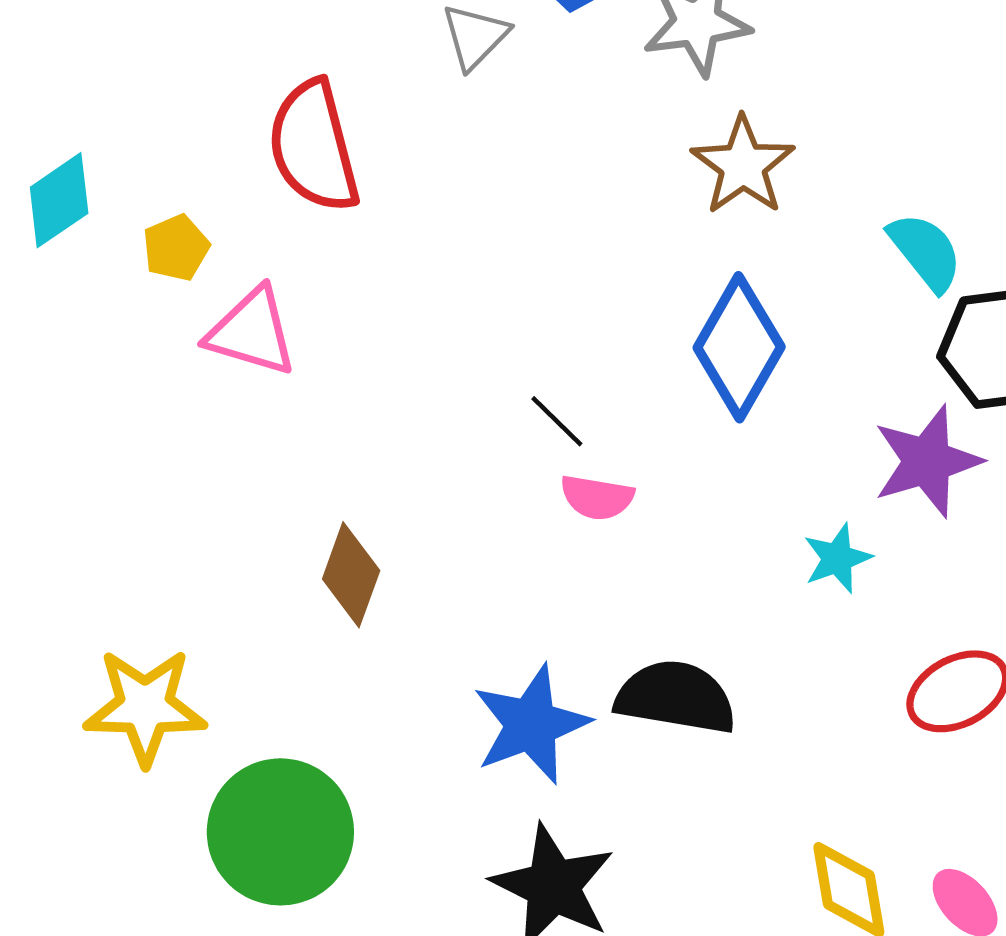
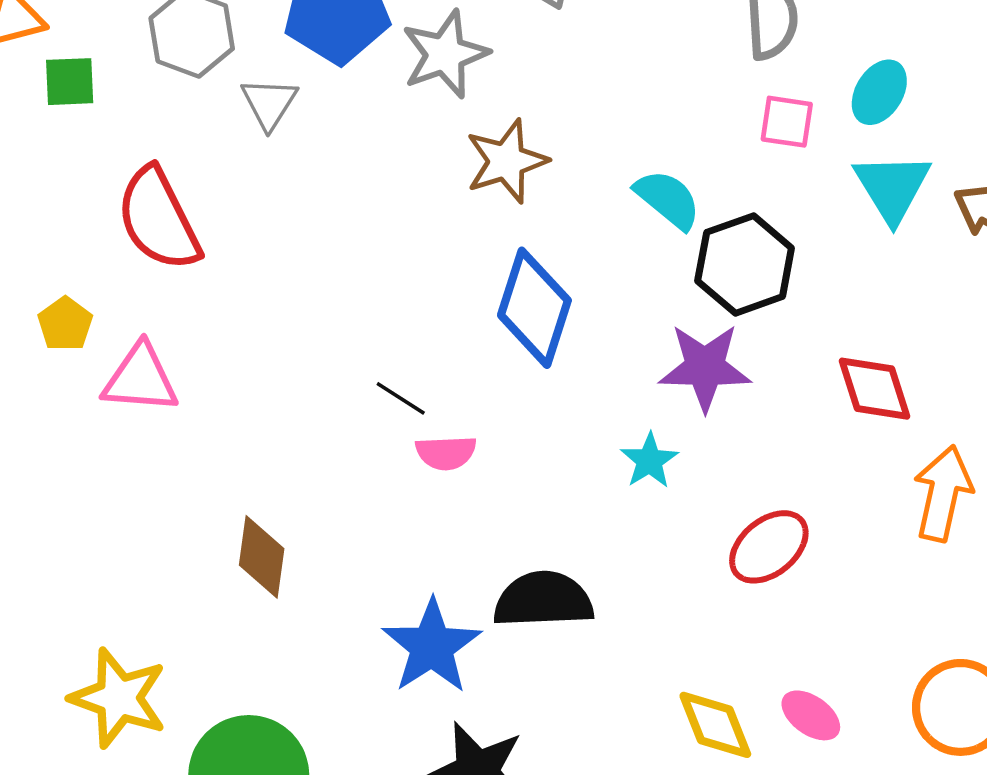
brown star: (743, 165) -> (507, 161), turned 30
purple star: (927, 461) -> (705, 367), turned 30
yellow star: (145, 707) -> (119, 698), turned 30

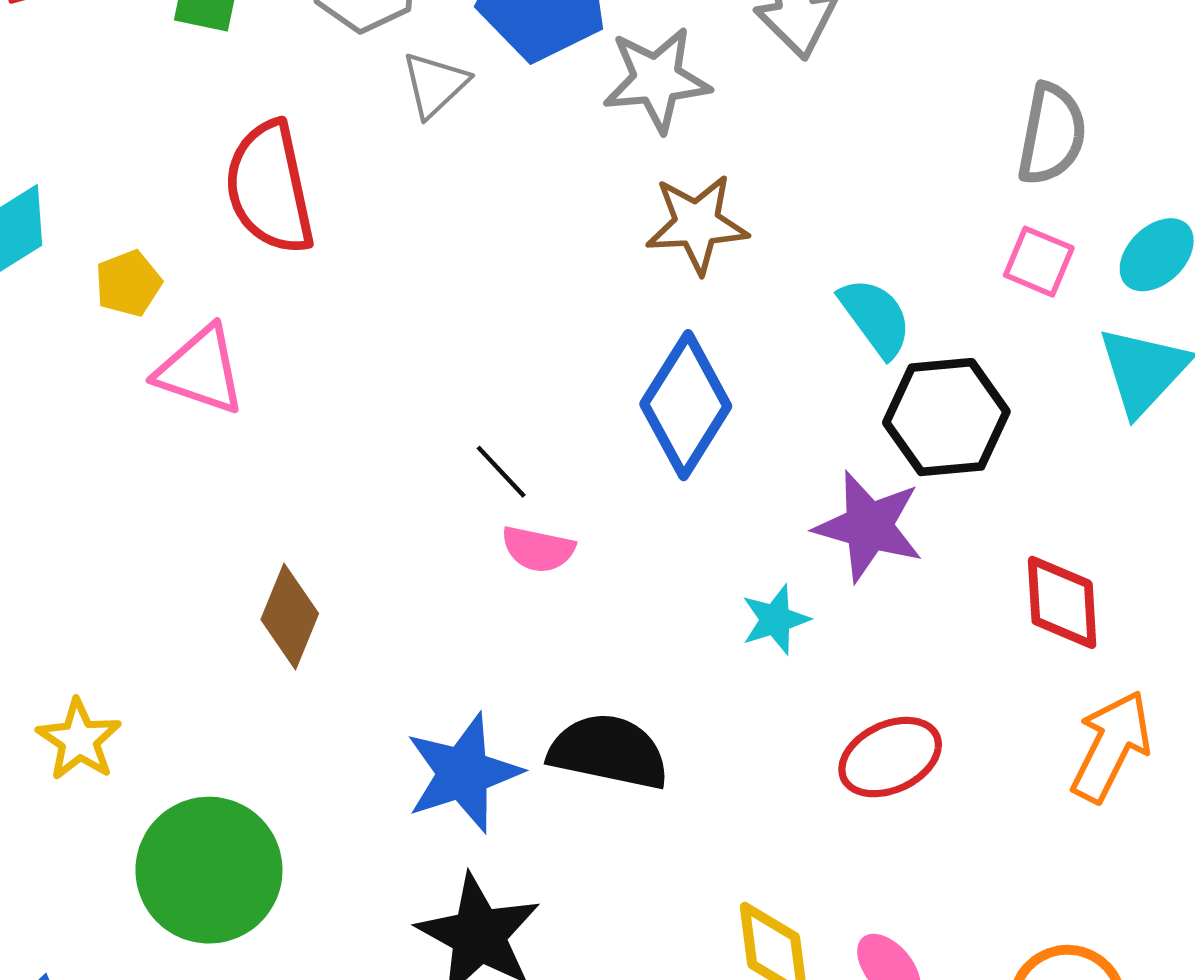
yellow star: (119, 698) -> (79, 740), size x0.7

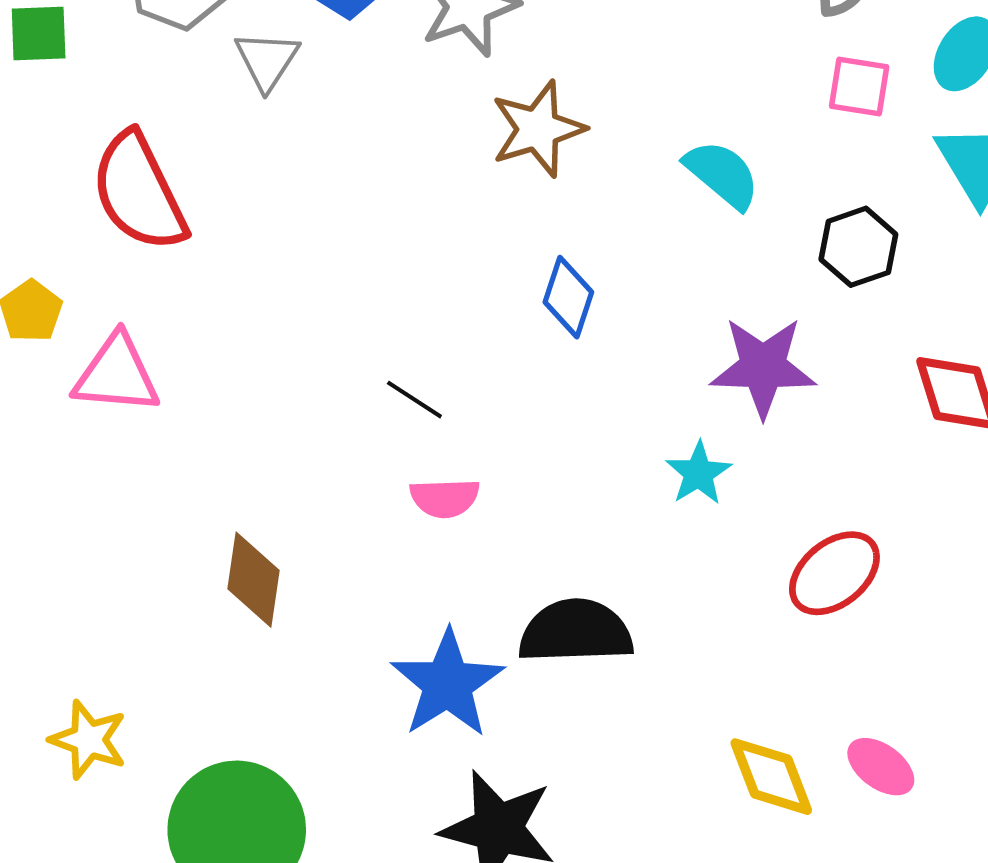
blue diamond: (686, 405) -> (568, 297), size x0.6
black hexagon: (946, 417) -> (858, 247), moved, size x0.7
pink semicircle: (538, 549) -> (445, 498), moved

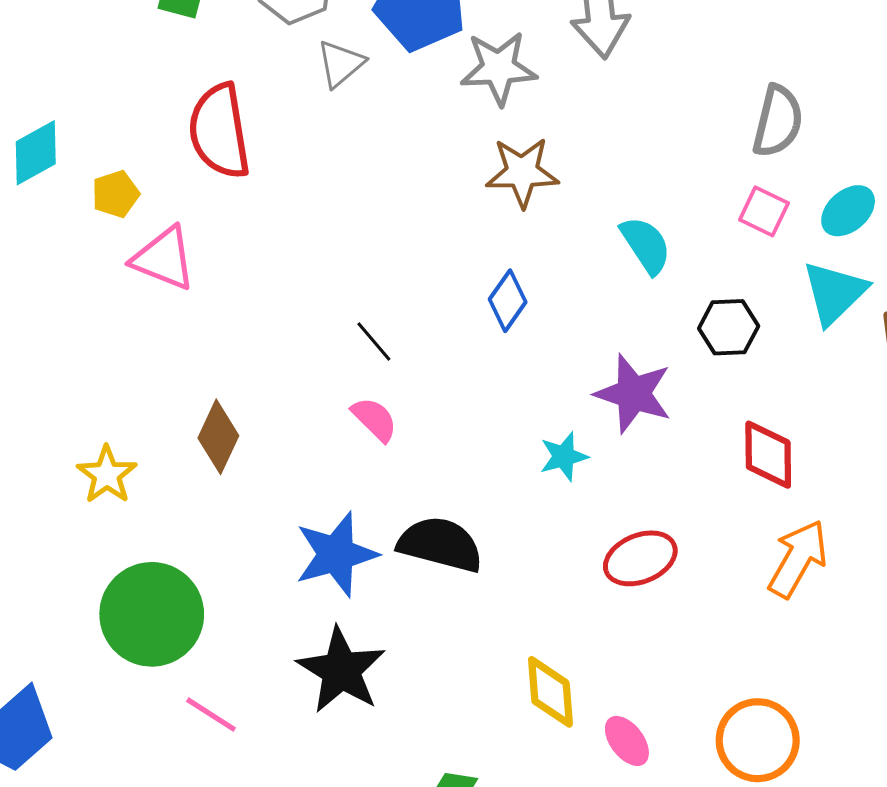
pink semicircle: (445, 498) -> (374, 419), turned -150
yellow star: (88, 740) -> (107, 475), moved
pink ellipse: (881, 767) -> (627, 741), moved

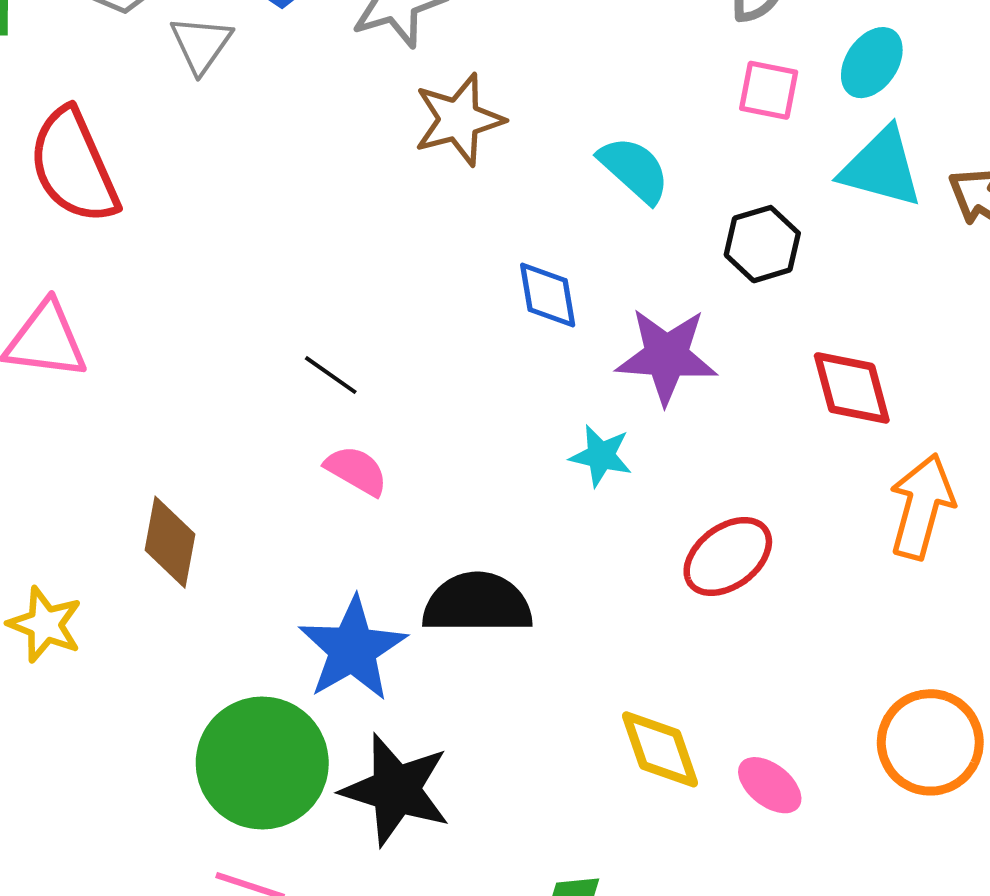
cyan triangle: (834, 293) -> (881, 168), turned -46
blue diamond: (508, 301) -> (548, 295), moved, turned -30
cyan star: (564, 456) -> (601, 456), turned -30
green circle: (152, 614) -> (262, 763), moved

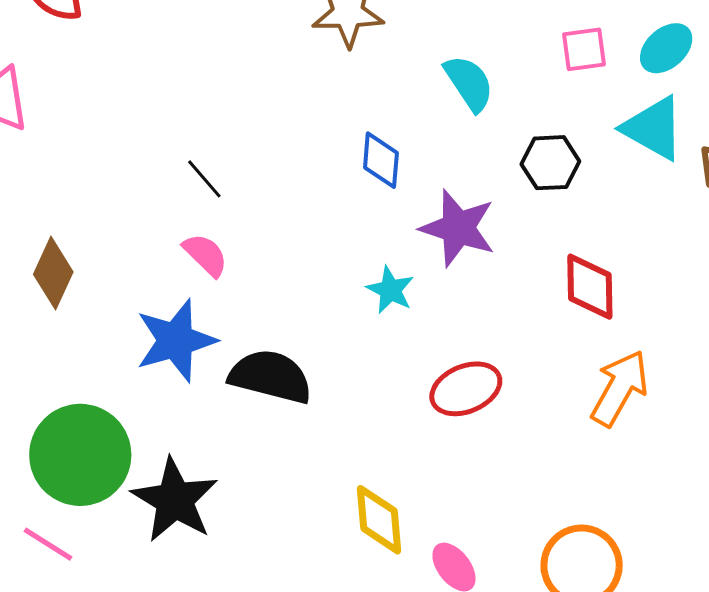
pink square: (769, 90) -> (584, 49), turned -33
blue star: (353, 649) -> (176, 340), moved

